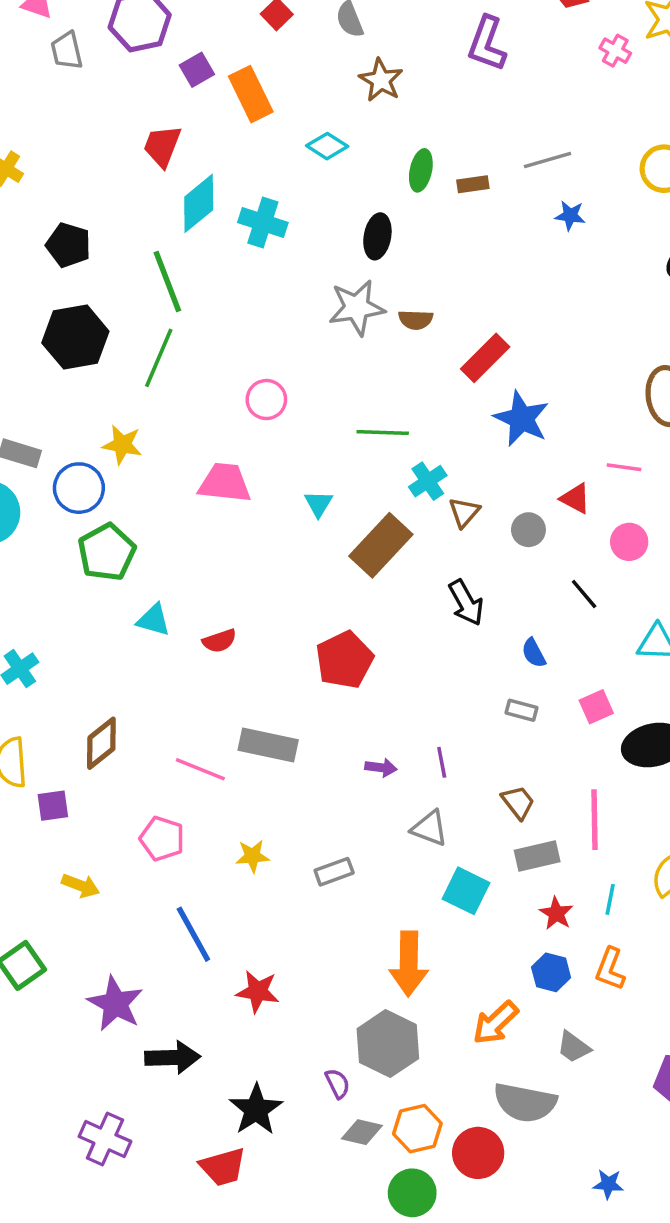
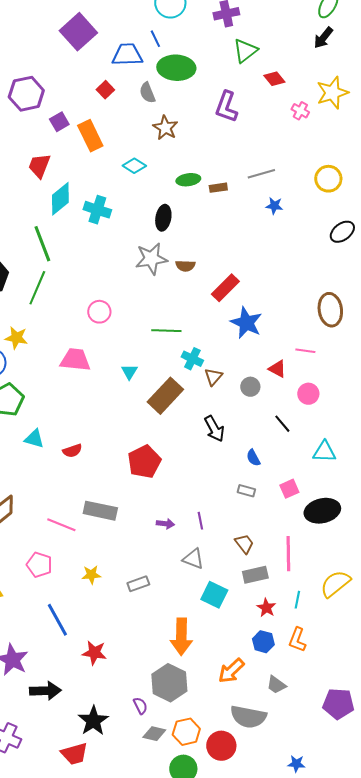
green ellipse: (421, 170) -> (188, 180), turned 70
cyan cross: (428, 481) -> (192, 359), turned -30

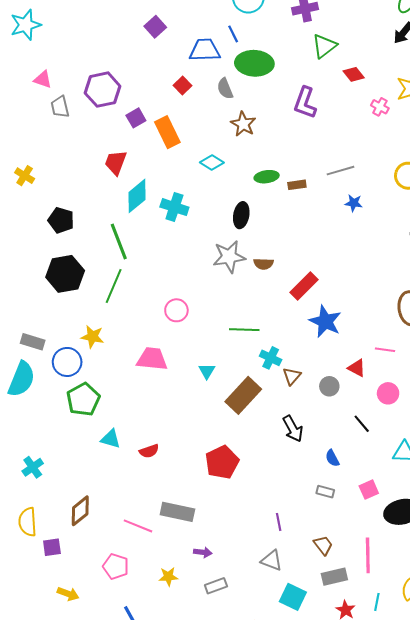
purple square: (78, 32) -> (155, 27), size x0.6
purple arrow: (165, 524) -> (203, 552), moved

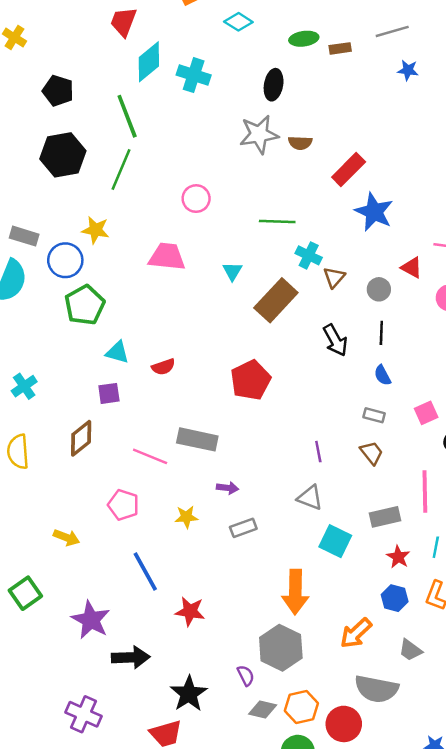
black line: (362, 424) -> (381, 333), moved, turned 42
brown trapezoid: (323, 545) -> (372, 453), moved
purple square: (52, 547) -> (109, 393), moved

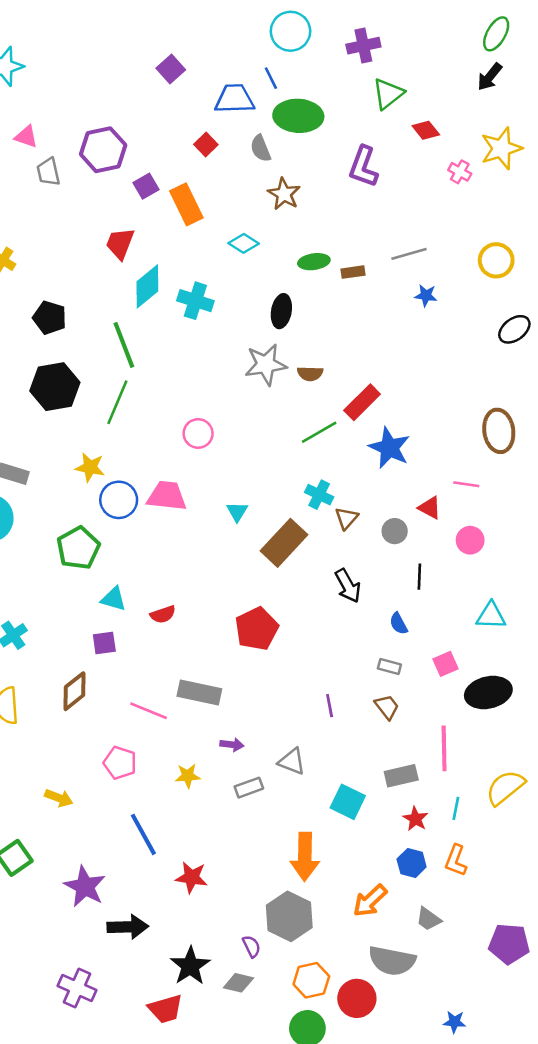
green line: (277, 222) -> (319, 432), moved, turned -32
blue circle: (65, 260) -> (119, 500), moved
black line: (381, 333) -> (419, 577), moved
gray triangle: (310, 498) -> (292, 761), moved
gray diamond: (263, 709) -> (238, 983), moved

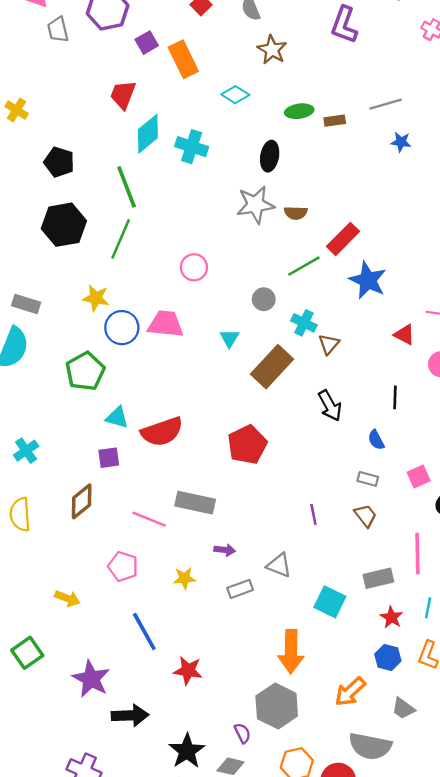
gray circle: (395, 531) -> (264, 299), moved
red semicircle: (163, 614) -> (162, 432), size x1.8

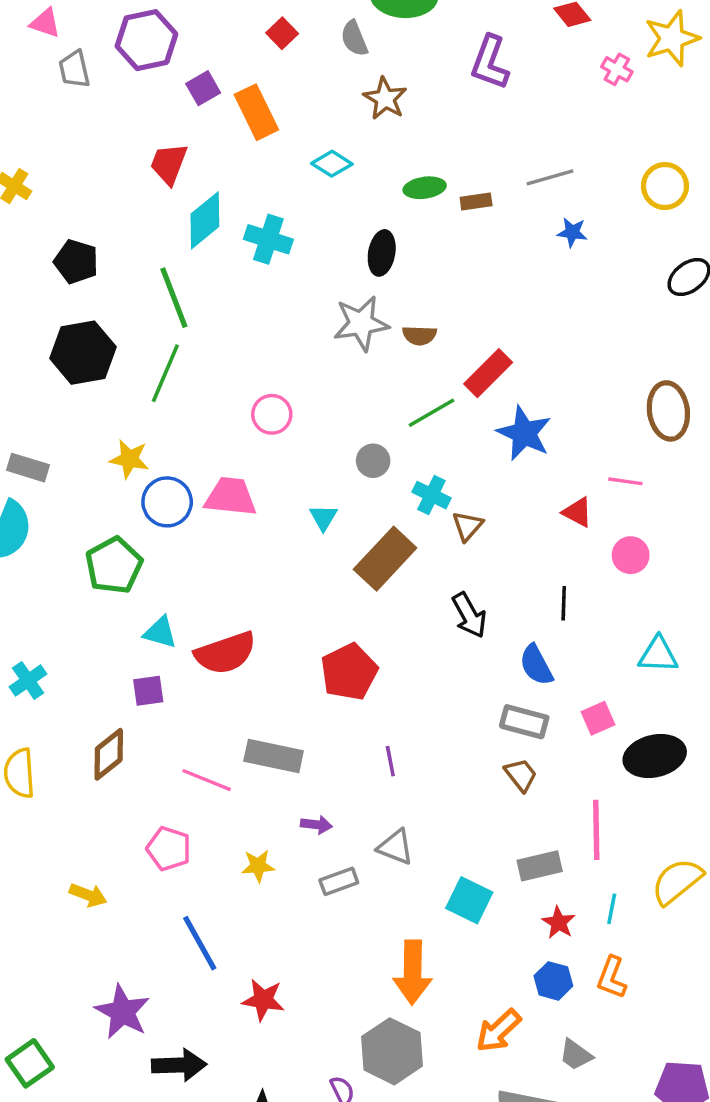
blue semicircle: (376, 440) -> (536, 665), size x1.4
gray rectangle: (368, 479) -> (524, 722), size x1.5
purple line: (313, 514) -> (390, 761), moved
green square: (27, 653) -> (30, 1063), moved

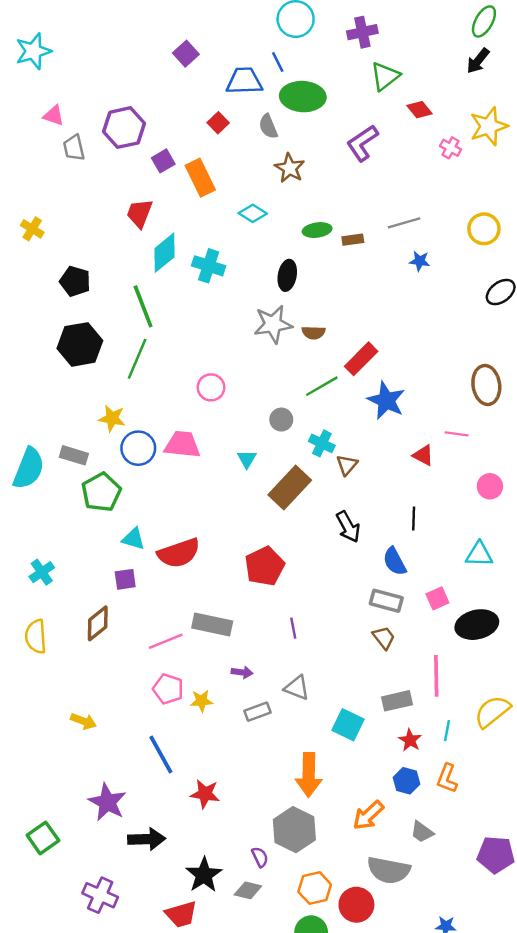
purple L-shape: (490, 62) -> (362, 143), turned 36
gray rectangle: (28, 468) -> (74, 455), moved
pink circle: (631, 555) -> (490, 486), moved
pink line: (207, 780) -> (166, 641), turned -44
pink pentagon: (169, 849) -> (168, 689), moved

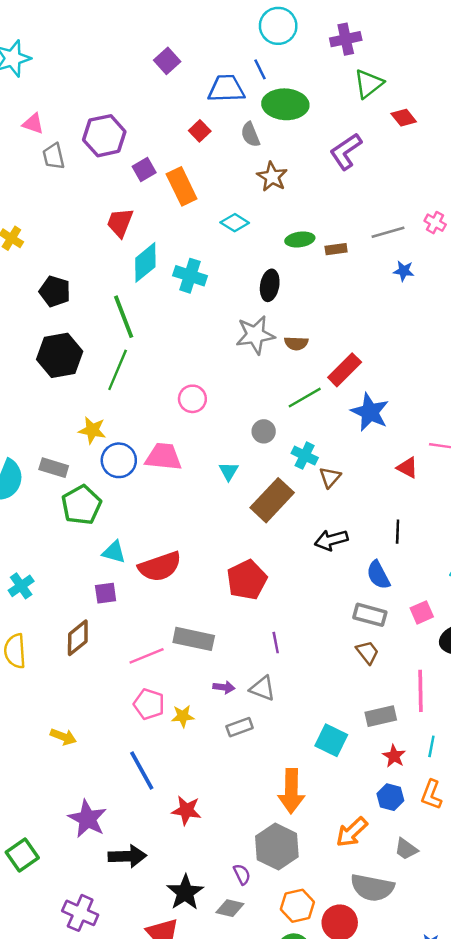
pink cross: (451, 148) -> (435, 223), moved
black arrow: (348, 527) -> (331, 540), turned 104
gray triangle: (297, 688) -> (262, 688), moved

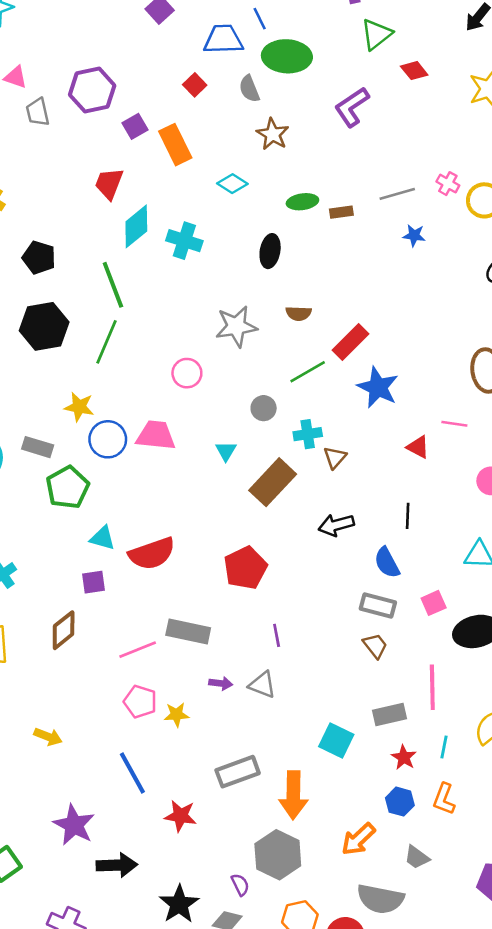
gray star: (255, 335) -> (236, 326), moved
cyan cross: (305, 456) -> (308, 434), turned -35
gray rectangle: (240, 727) -> (238, 772), moved, size x1.5

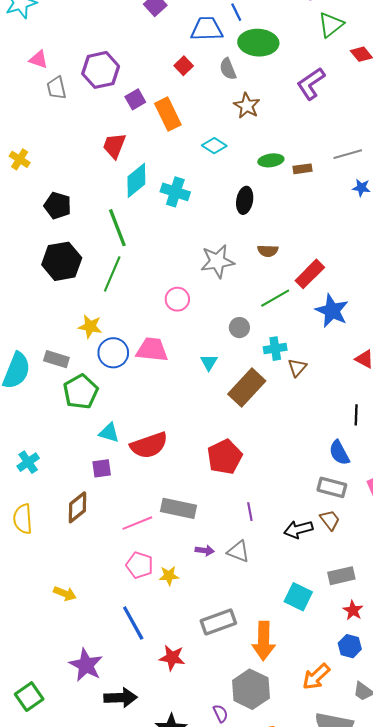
black arrow: (336, 525) -> (298, 529), moved

